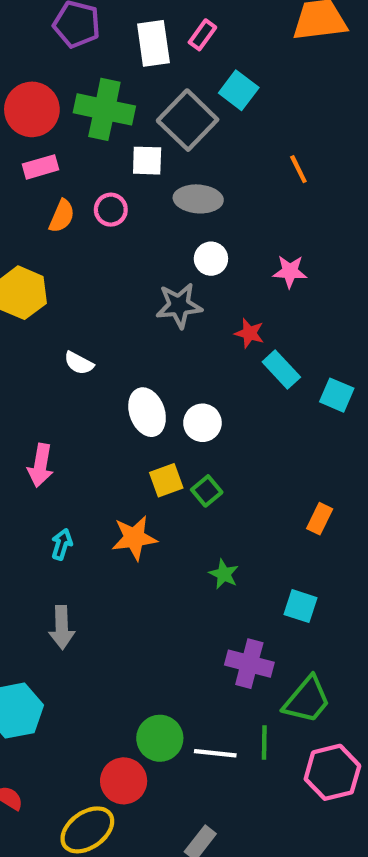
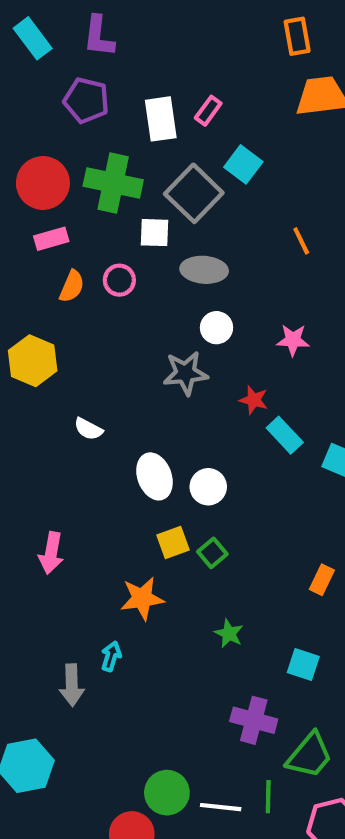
pink arrow: (40, 465) -> (51, 553), moved
cyan arrow: (62, 544) -> (111, 656), moved

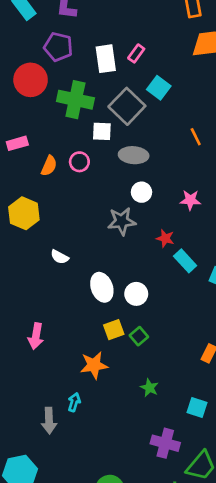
red circle: (43, 183) -> (31, 80), moved
pink rectangle: (51, 239) -> (17, 143), moved

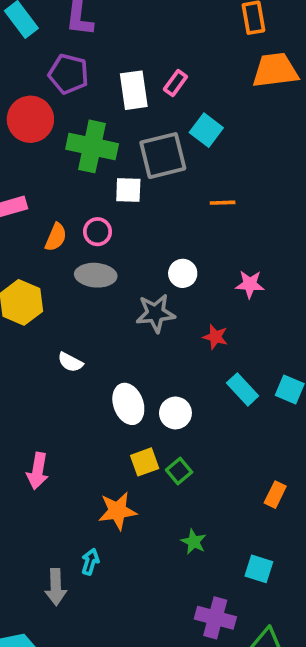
gray square: (127, 106) -> (163, 156), turned 32
orange line: (196, 137) -> (223, 203), moved, turned -66
gray ellipse: (134, 155) -> (96, 275), moved
cyan rectangle: (185, 261) -> (243, 389), moved

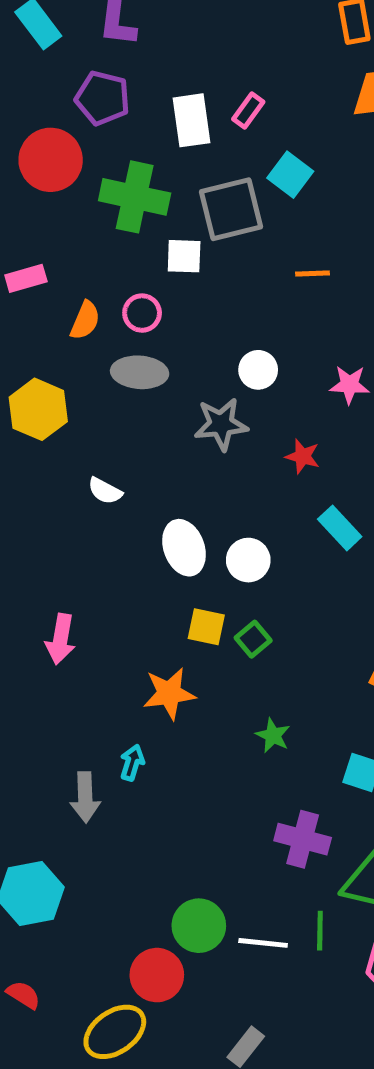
yellow square: (145, 462) -> (206, 627), turned 32

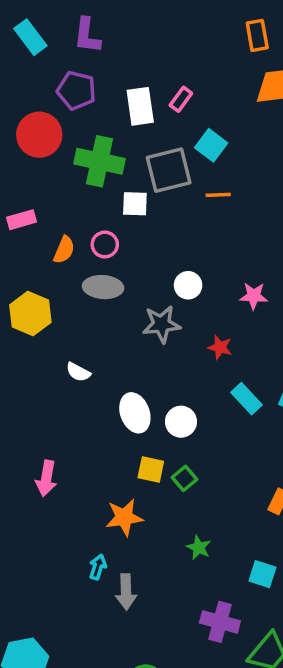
orange line: (312, 273) -> (218, 195), moved
gray arrow: (85, 797) -> (126, 592), moved

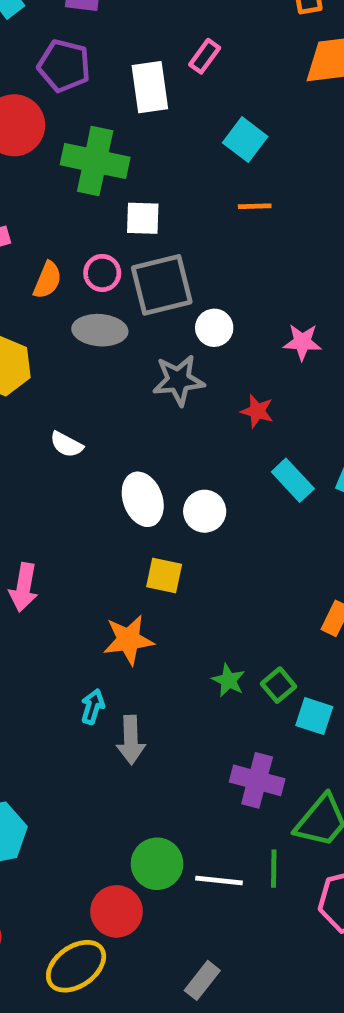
pink rectangle: (181, 99) -> (205, 56), moved
gray square: (169, 170) -> (162, 285), moved
green square: (185, 478) -> (279, 685), moved

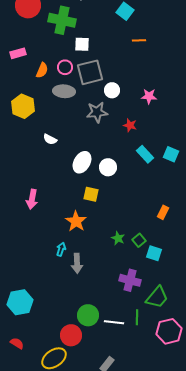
orange line: (255, 206) -> (139, 40), moved
white ellipse: (143, 499) -> (82, 162), turned 50
orange star: (128, 640) -> (76, 221), turned -30

